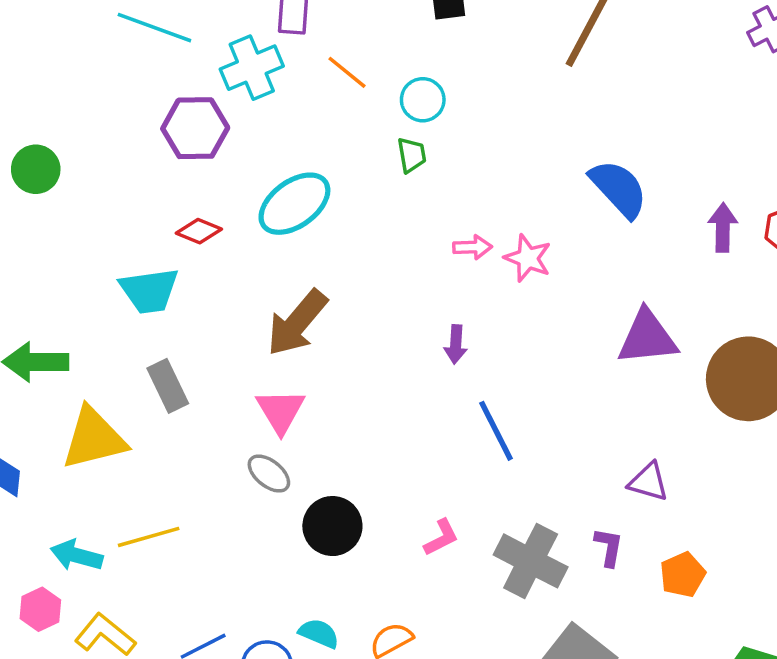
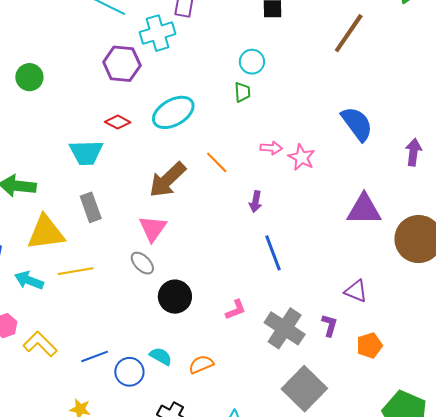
orange line: (347, 72) -> (217, 162), moved
yellow line: (149, 537) -> (76, 271), moved
cyan arrow: (77, 555) -> (29, 280), moved

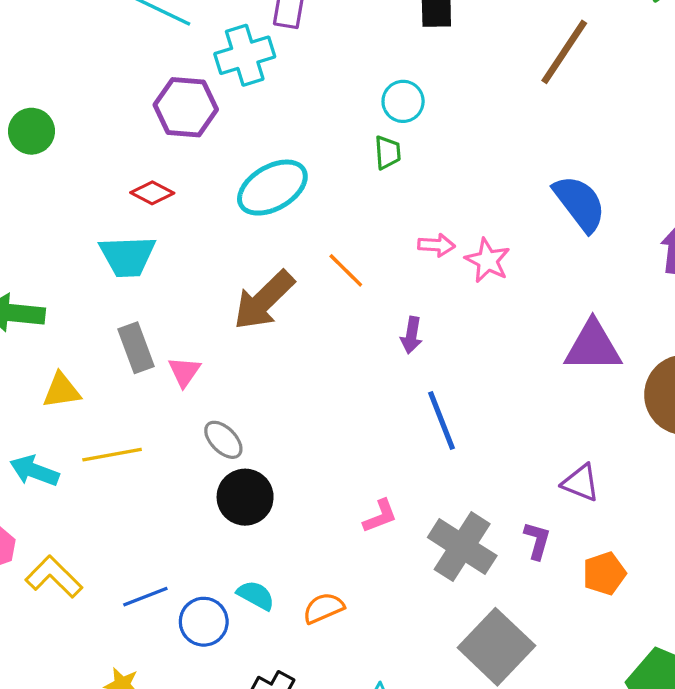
red diamond: (118, 122) -> (152, 193), moved
pink triangle: (153, 229) -> (184, 372), moved, size x0.7
yellow triangle: (46, 233) -> (62, 391), size x0.6
black circle: (175, 297) -> (245, 497), moved

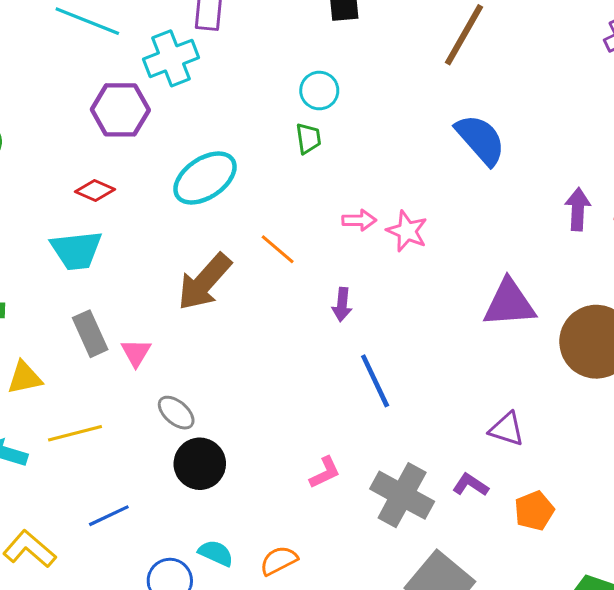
blue semicircle: (580, 203) -> (481, 140), moved
purple L-shape: (537, 541) -> (470, 485), turned -68
blue line: (145, 597) -> (109, 516), moved

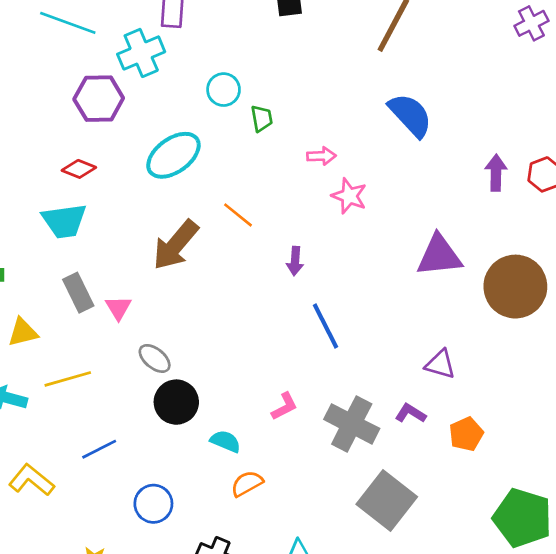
cyan circle: (319, 91) -> (224, 90), moved
pink arrow: (359, 220) -> (321, 156), moved
cyan semicircle: (216, 553) -> (225, 441), moved

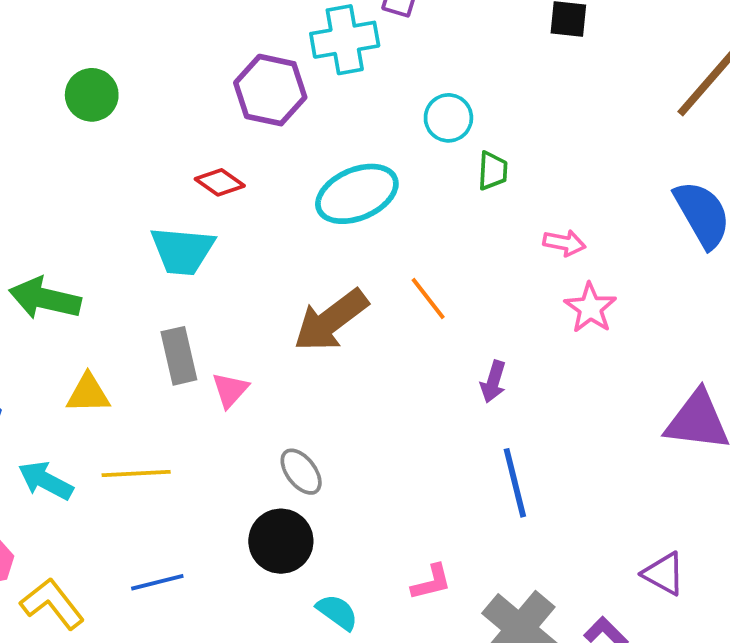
gray ellipse: (155, 358) -> (301, 472), moved

